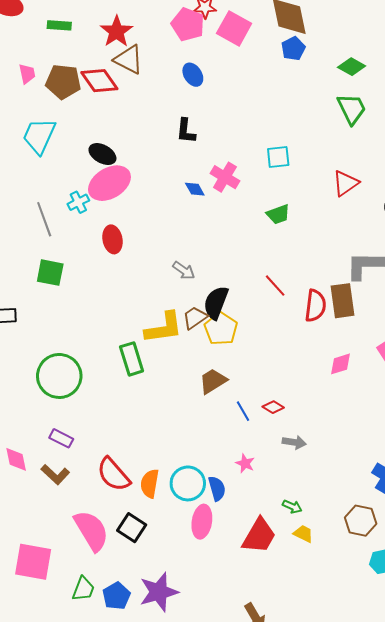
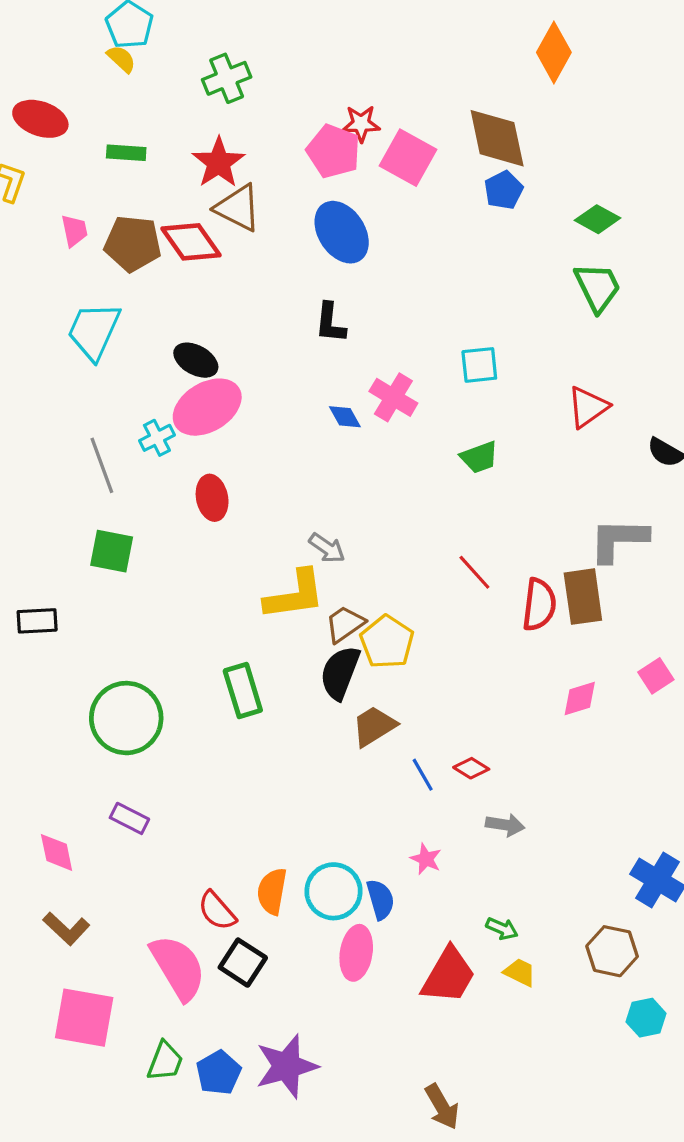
blue ellipse: (193, 75) -> (342, 232), size x1.6
black semicircle: (216, 303) -> (340, 673), moved
yellow L-shape: (164, 328) -> (295, 595), moved
brown L-shape: (55, 474) -> (66, 929), moved
red semicircle: (113, 474) -> (217, 911), moved, size x0.7

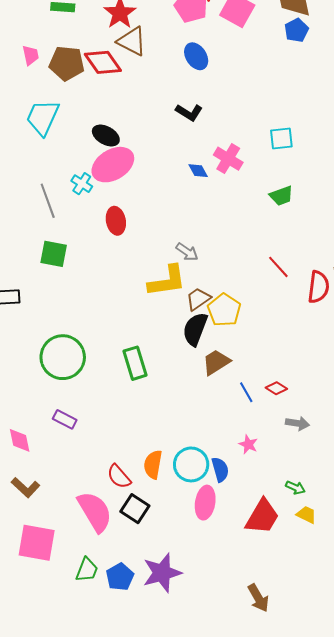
blue ellipse: (342, 232) -> (196, 56), size x0.7
black L-shape: (330, 323) -> (189, 112), turned -64
cyan cross: (157, 438) -> (82, 184), turned -30
green rectangle: (243, 690) -> (135, 363), moved

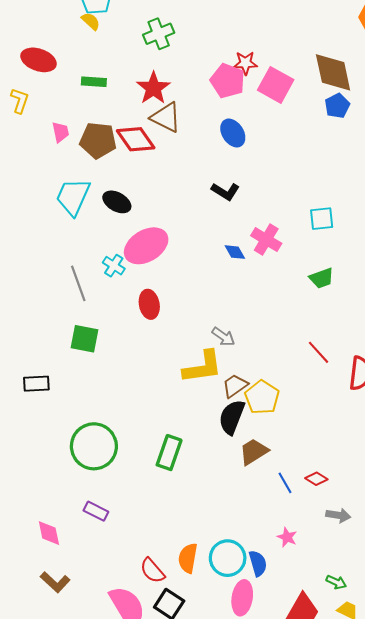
black ellipse: (106, 136) -> (117, 202), moved
green rectangle: (135, 363) -> (169, 453), turned 36

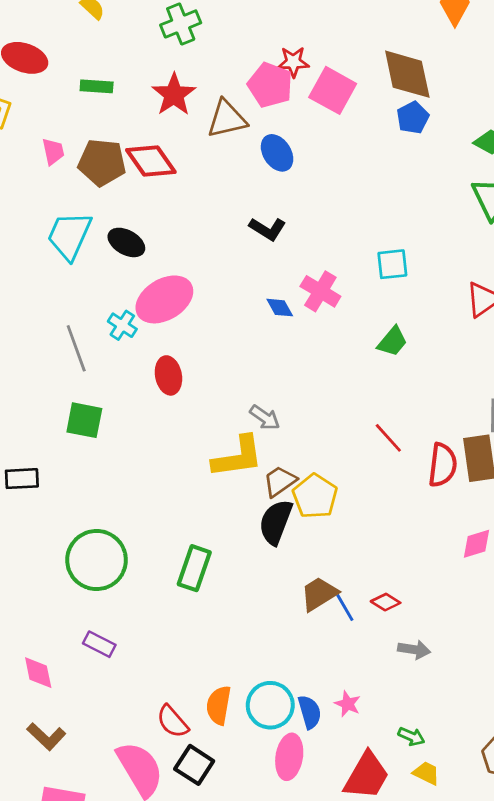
brown triangle: (166, 117) -> (227, 119), moved, turned -40
green trapezoid: (322, 278) -> (392, 342), turned -30
brown trapezoid: (254, 452) -> (319, 594), moved
pink star: (287, 537) -> (348, 704), moved

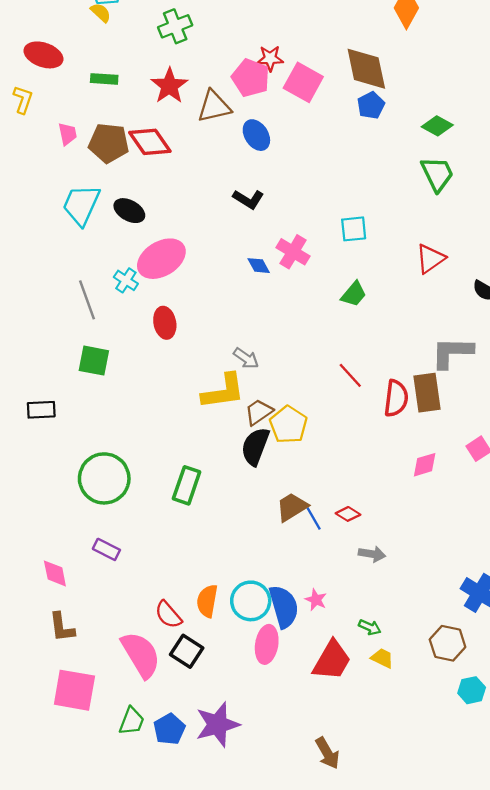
blue semicircle: (310, 712) -> (284, 607), size x1.5
brown L-shape: (46, 736) -> (62, 627), turned 40

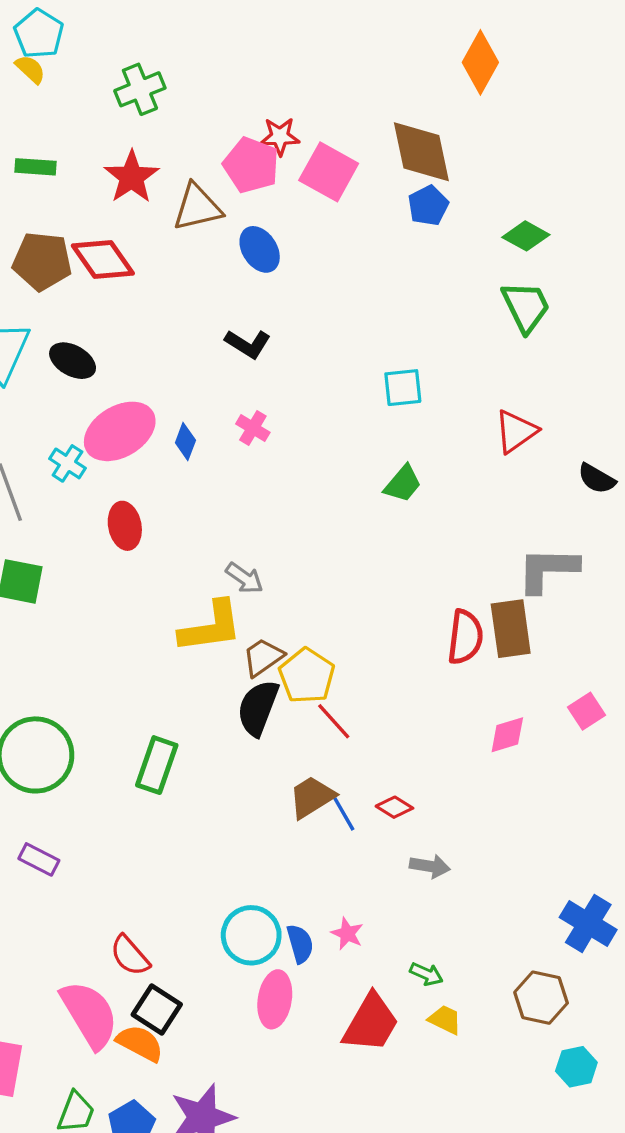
pink cross: (293, 252) -> (253, 428), moved, size x0.7
blue diamond: (259, 266) -> (185, 442), moved, turned 50
red line: (350, 375) -> (334, 721), moved
orange semicircle: (207, 601) -> (140, 1043), moved, turned 108
blue semicircle: (284, 607) -> (300, 944), size x0.6

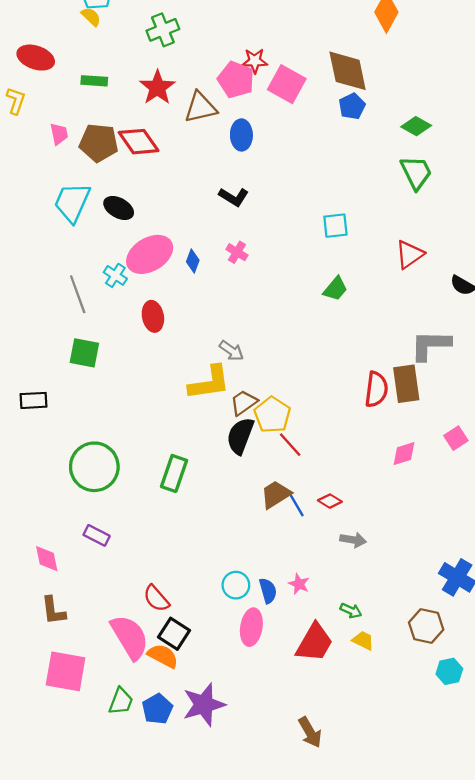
blue ellipse: (260, 249) -> (241, 135), turned 32
cyan circle: (251, 935) -> (236, 585), size x0.7

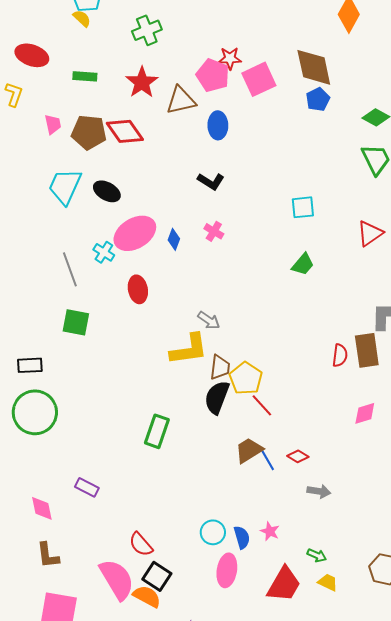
pink square: (287, 84) -> (259, 79), turned 36
red semicircle: (376, 389) -> (340, 355), size x0.7
brown trapezoid: (244, 403) -> (220, 367), turned 132
green circle: (94, 467) -> (35, 412), moved

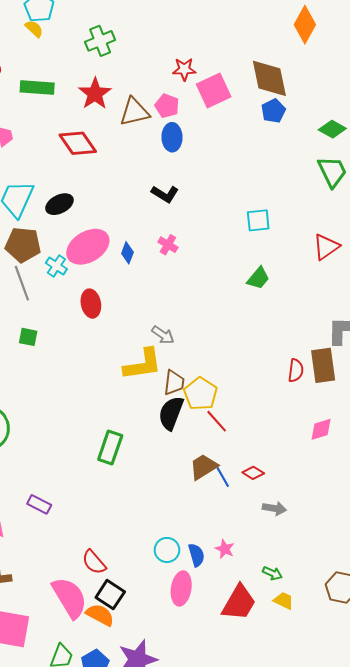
pink pentagon: (213, 75) -> (167, 106), moved, size x0.7
green rectangle: (85, 76) -> (37, 88), size x1.4
brown pentagon: (89, 132) -> (23, 245), moved
black ellipse: (107, 191) -> (59, 204), turned -56
green square: (76, 322) -> (28, 337), size x0.7

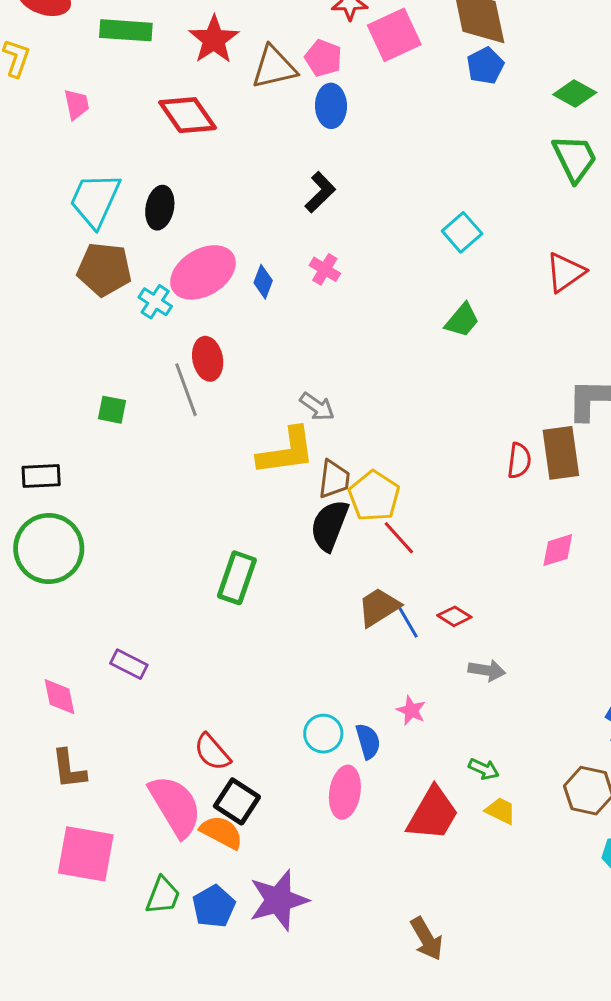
black L-shape: (165, 194) -> (320, 192), turned -76
black ellipse: (59, 204) -> (160, 208), turned -52
cyan square: (258, 220) -> (462, 232), turned -35
gray line: (22, 283) -> (186, 390), moved
pink star: (225, 549) -> (411, 710), moved

